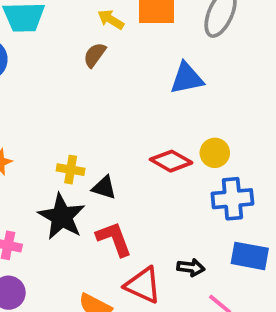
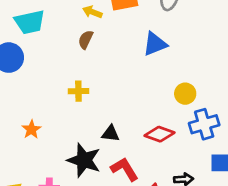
red diamond: (171, 161) -> (160, 134), moved
yellow cross: (71, 170) -> (78, 91), moved

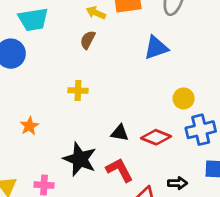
black triangle: (110, 134) -> (120, 133), moved

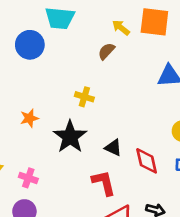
red diamond: (156, 137) -> (147, 161), turned 40
black star: (80, 159) -> (70, 137), moved

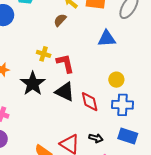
black triangle: (113, 148) -> (65, 92), size x1.5
red L-shape: (104, 183) -> (65, 63), moved

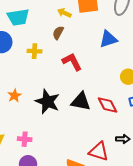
yellow cross: (44, 54) -> (35, 51), moved
red L-shape: (65, 63) -> (72, 62), moved

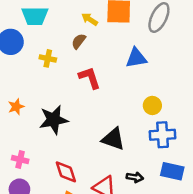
black triangle: (81, 101) -> (113, 139), moved
black star: (47, 102) -> (54, 120), turned 30
red diamond: (107, 105) -> (66, 172), moved

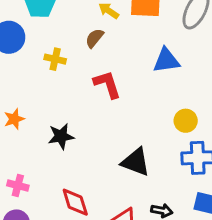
black star: (54, 120) -> (61, 136), size x0.7

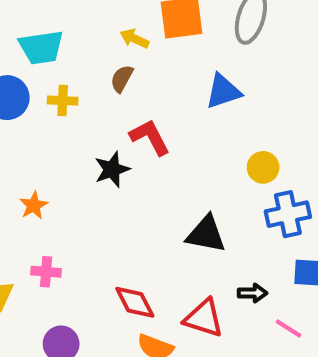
yellow cross: (55, 59) -> (63, 101), moved
black star: (61, 136) -> (112, 169), moved
pink cross: (18, 185) -> (46, 272), moved

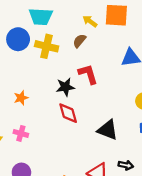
yellow cross: (63, 101) -> (47, 46), size x1.5
red diamond: (135, 302) -> (68, 113), moved

